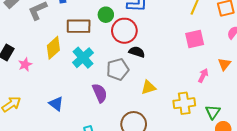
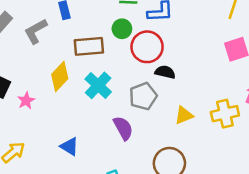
yellow cross: (184, 103) -> (225, 114), moved

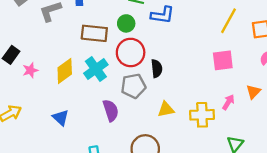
red circle: (147, 47) -> (131, 52), moved
black semicircle: (165, 72) -> (157, 68), turned 60
yellow diamond: (60, 77) -> (65, 71), moved

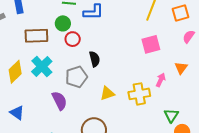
red circle: (131, 52) -> (73, 39), moved, size x0.6

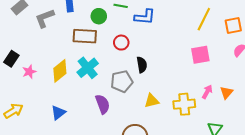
green circle: (63, 23) -> (99, 16), moved
orange triangle: (181, 68) -> (227, 93), moved
blue triangle: (17, 113) -> (58, 113), turned 42

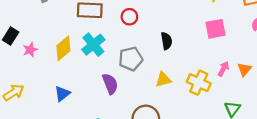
black semicircle: (142, 65) -> (166, 41), moved
yellow cross: (184, 104) -> (199, 83), turned 30

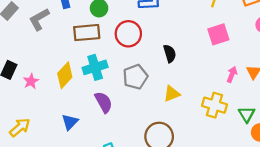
red circle: (129, 17) -> (128, 34), size x1.5
cyan cross: (93, 45) -> (95, 67), turned 30
yellow cross: (199, 83) -> (214, 105), moved
purple semicircle: (110, 84) -> (104, 102), moved

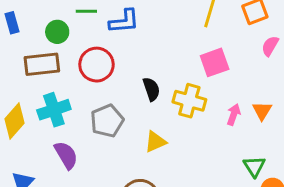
yellow cross: (214, 105) -> (189, 101), moved

